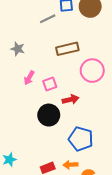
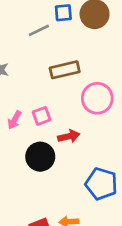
pink arrow: (29, 78) -> (14, 120), moved
blue pentagon: (81, 139) -> (101, 184), moved

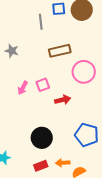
gray line: (39, 30) -> (41, 22), turned -70
black circle: (40, 157) -> (42, 138), moved

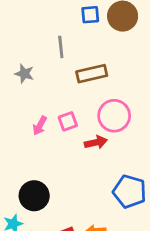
gray line: (41, 22) -> (61, 47), moved
pink circle: (84, 72) -> (114, 116), moved
black circle: (42, 138) -> (34, 196), moved

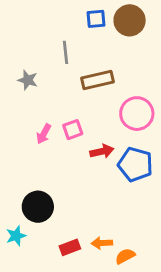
pink circle: (114, 116) -> (137, 114), moved
blue pentagon: (130, 192) -> (135, 164), moved

